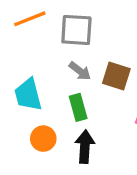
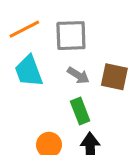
cyan trapezoid: (28, 95) -> (29, 71), moved

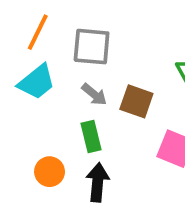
orange line: (24, 29) -> (38, 32), turned -44
cyan trapezoid: (29, 71) -> (37, 82), turned -116

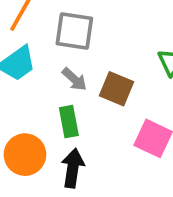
orange circle: (50, 172) -> (25, 155), size x1.4

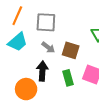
green rectangle: (69, 122) -> (68, 78), moved
black arrow: (73, 168) -> (42, 71), moved

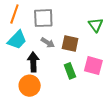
black arrow: (42, 71) -> (33, 62), moved

